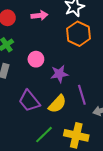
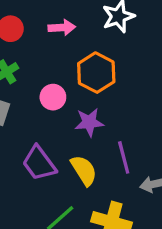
orange hexagon: (79, 34) -> (96, 73), moved
yellow semicircle: (57, 104) -> (84, 170), turned -78

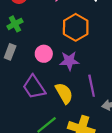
pink circle: (53, 97) -> (44, 54), moved

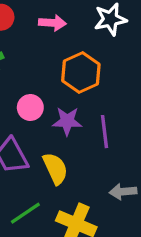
purple line: (92, 86) -> (105, 132), moved

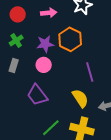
purple star: (67, 121) -> (45, 44), moved
yellow semicircle: (55, 168) -> (80, 98), moved

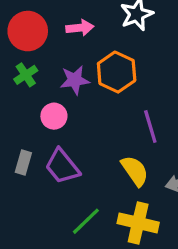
red circle: (18, 14) -> (28, 31), size x1.5
gray rectangle: (14, 65) -> (23, 163), moved
pink circle: (44, 65) -> (54, 116), moved

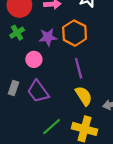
purple line: (150, 127) -> (79, 68), moved

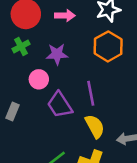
orange hexagon: (75, 33) -> (108, 46), moved
purple trapezoid: (38, 91) -> (60, 105), moved

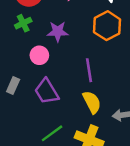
purple trapezoid: (60, 105) -> (47, 91), moved

